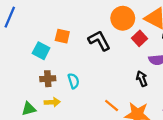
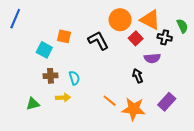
yellow arrow: (52, 102) -> (63, 98), moved

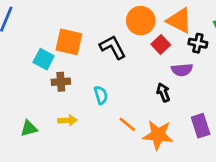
orange square: (64, 36) -> (69, 42), size x1.5
brown cross: (51, 76) -> (61, 82), moved
cyan semicircle: (74, 78) -> (101, 95), moved
purple rectangle: (167, 102) -> (201, 126), turned -60

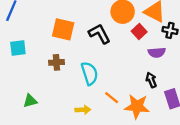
cyan square: (44, 59) -> (18, 48), moved, turned -35
black arrow: (163, 92) -> (151, 80), moved
cyan semicircle: (101, 95) -> (90, 73), size x1.5
yellow arrow: (67, 120) -> (83, 110), moved

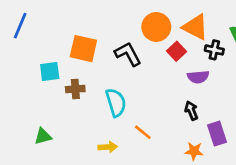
cyan square: (18, 48) -> (50, 71), moved
orange star: (137, 106) -> (194, 151), moved, size x0.6

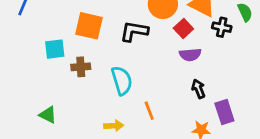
black L-shape: (128, 54) -> (134, 31), turned -52
purple semicircle: (198, 77) -> (190, 55), moved
orange line: (143, 132) -> (149, 111), turned 30
green triangle: (43, 136) -> (48, 115), turned 42

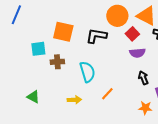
orange line: (149, 111) -> (107, 94), turned 64
yellow arrow: (114, 126) -> (74, 100), moved

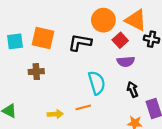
cyan square: (38, 49) -> (15, 41), moved
cyan semicircle: (87, 72) -> (97, 83), moved
orange line: (107, 94) -> (83, 107), moved, turned 32

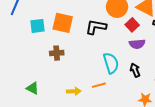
black arrow: (133, 89) -> (135, 70), moved

